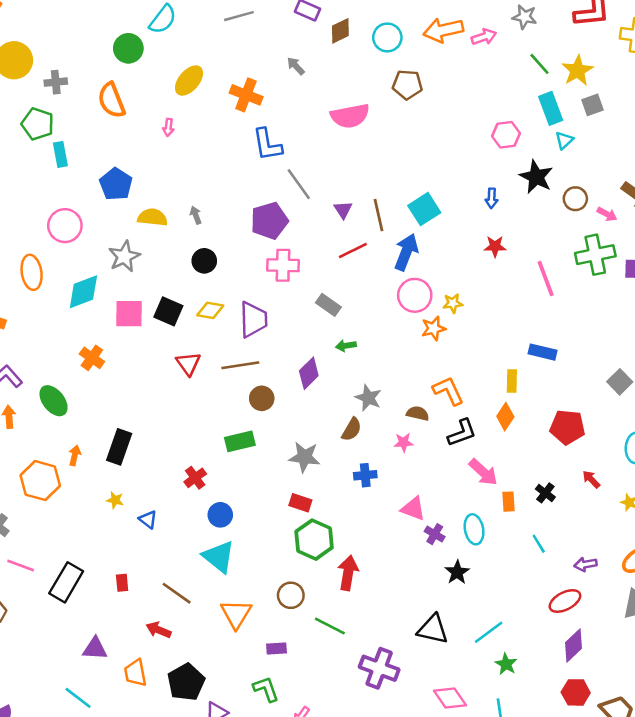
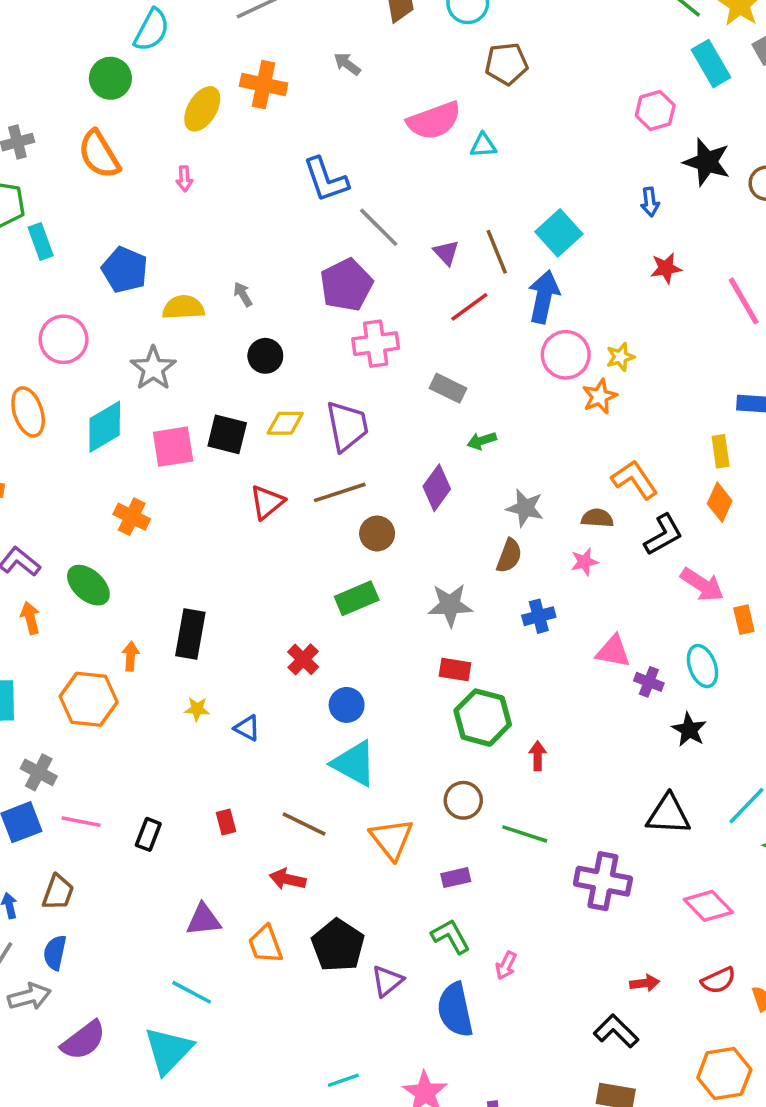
orange cross: (246, 95) -> (264, 85), moved
cyan triangle: (564, 140) -> (483, 145), moved, turned 48
red triangle: (188, 364) -> (267, 502), turned 36
red arrow: (348, 573) -> (538, 756), size x0.6
black rectangle: (66, 582) -> (148, 834), size x0.6

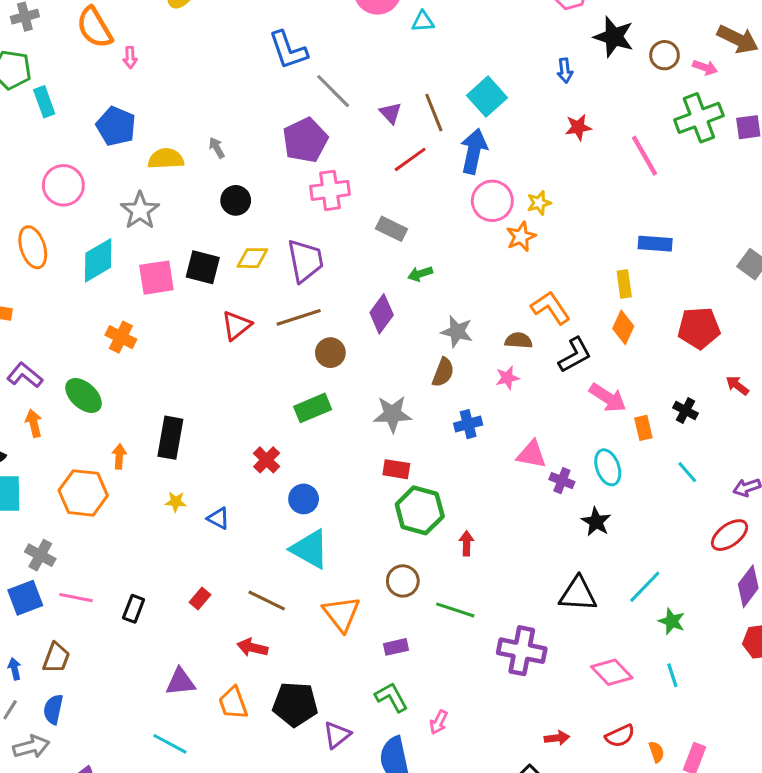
pink arrow: (184, 179) -> (130, 58), moved
red rectangle: (226, 822) -> (200, 598), turned 55
black pentagon: (338, 945) -> (295, 704), turned -30

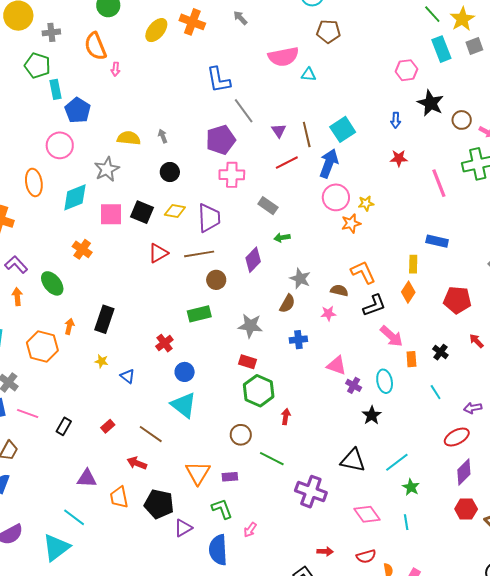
blue pentagon: (116, 126) -> (78, 110), moved
orange triangle: (341, 614) -> (198, 473), moved

